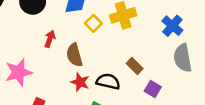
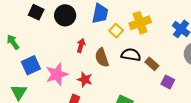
black semicircle: (108, 81) -> (131, 55), moved
red star: (80, 82) -> (85, 79), moved

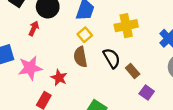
yellow square: (116, 31) -> (85, 35), moved
red arrow: (81, 45) -> (34, 28), moved
black semicircle: (131, 55) -> (112, 58), turned 42

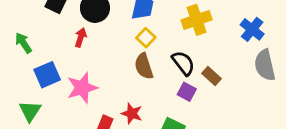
red star: (59, 78) -> (132, 113), moved
purple square: (147, 93) -> (187, 92), moved

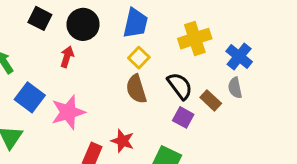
blue cross: (252, 29) -> (239, 56), moved
gray semicircle: (265, 65) -> (235, 88), moved, size x0.6
blue square: (47, 75) -> (30, 97), turned -30

